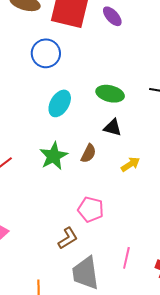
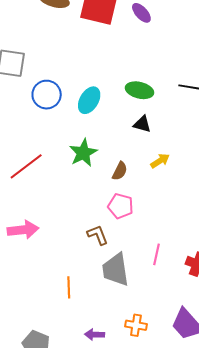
blue circle: (46, 53) -> (47, 95), moved
brown semicircle: (88, 153) -> (120, 171), moved
brown L-shape: (68, 238) -> (98, 235), turned -80

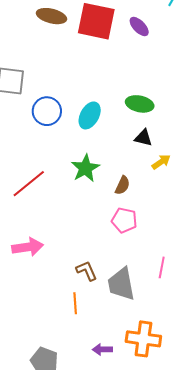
yellow arrow: (160, 161) -> (161, 162), moved
brown L-shape: (98, 235) -> (87, 271), moved
orange cross: (136, 325) -> (143, 339), size x1.6

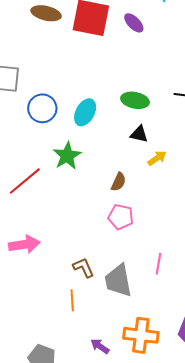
green star: (85, 168) -> (67, 156), moved
purple arrow: (102, 349) -> (100, 346), turned 36

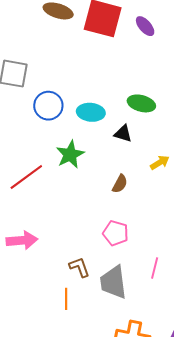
cyan ellipse: (85, 112) -> (91, 112), turned 64
black triangle: (139, 134) -> (123, 134), moved
pink pentagon: (121, 217) -> (116, 233), moved

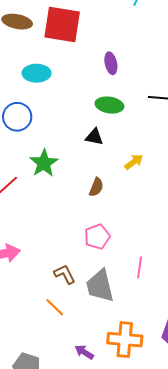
purple ellipse: (145, 26) -> (111, 63), moved, turned 35
cyan ellipse: (91, 112) -> (37, 73), moved
pink pentagon: (116, 233) -> (97, 237), turned -30
orange line: (66, 299) -> (55, 307), turned -40

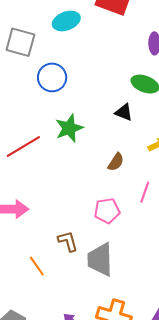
cyan ellipse: (37, 73) -> (66, 21), moved, turned -32
pink line: (140, 267) -> (145, 192), moved
orange line: (55, 307) -> (37, 266), moved

